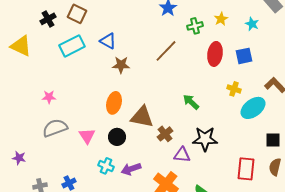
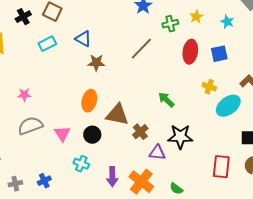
cyan rectangle: (72, 46) -> (47, 44), size x0.7
purple arrow: (131, 169) -> (112, 177), moved, turned -72

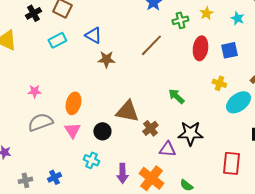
orange ellipse: (89, 101) -> (73, 103), moved

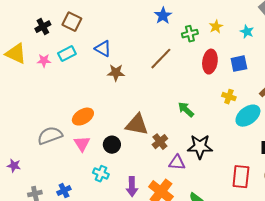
pink star: (34, 91) -> (44, 61), moved
orange ellipse: (73, 103) -> (83, 117), turned 45

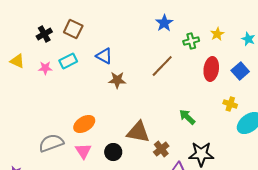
yellow triangle: (16, 54) -> (17, 61), size x0.7
blue square: (239, 64) -> (240, 71), turned -30

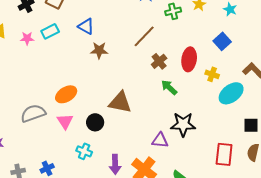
red ellipse: (211, 69) -> (189, 59), moved
brown cross: (161, 149) -> (159, 61), moved

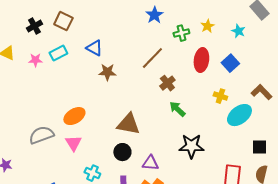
red ellipse: (189, 59) -> (201, 60), moved
black circle: (95, 122) -> (122, 152), moved
purple triangle: (160, 140) -> (150, 163), moved

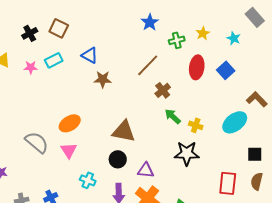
yellow cross: (220, 96) -> (196, 125), moved
gray semicircle: (41, 135) -> (37, 142), turned 60

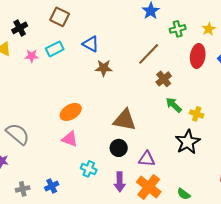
black cross: (30, 33) -> (20, 28), moved
yellow star: (203, 33) -> (209, 29), moved
gray semicircle: (37, 142) -> (18, 134), moved
pink triangle: (69, 150) -> (70, 139), turned -36
black star: (187, 153) -> (188, 142), turned -30

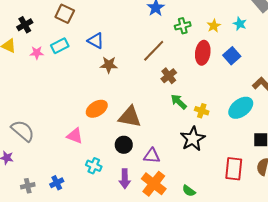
orange ellipse: (71, 112) -> (97, 109), moved

